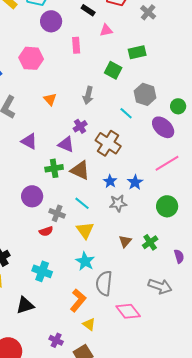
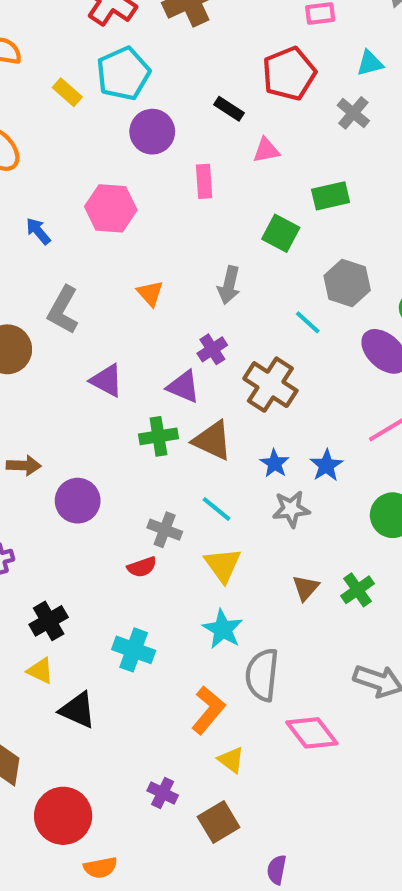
purple circle: (32, 196) -> (78, 501), moved
black triangle: (25, 305) -> (78, 710), moved, turned 42

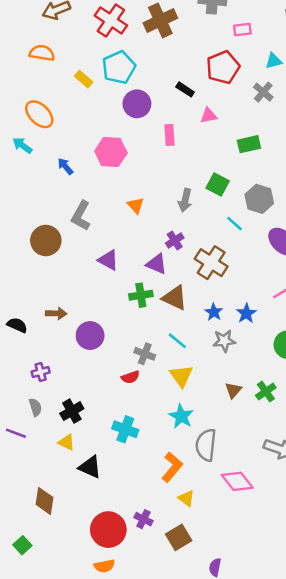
green square: (281, 233) -> (218, 185), moved
red circle: (63, 816) -> (108, 530), moved

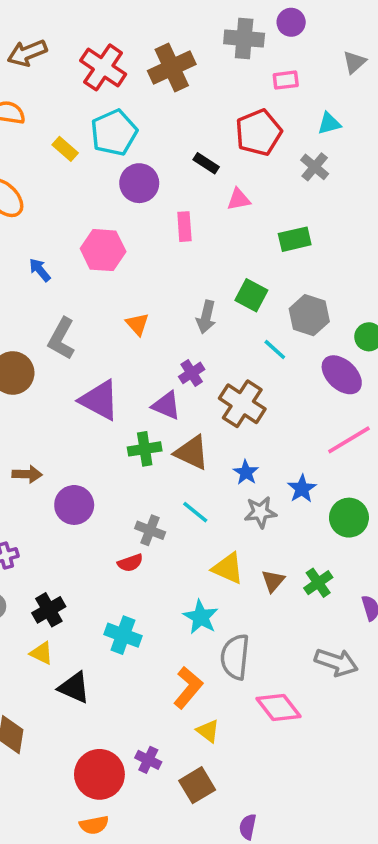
purple triangle: (108, 260) -> (99, 400), size x1.4
blue star: (246, 313) -> (302, 489), moved
yellow triangle: (181, 376) -> (228, 568), moved, turned -30

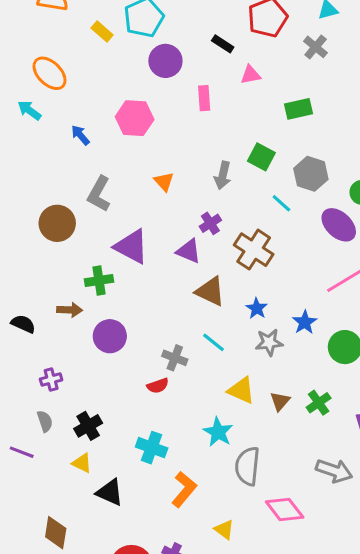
green cross: (145, 449) -> (99, 281), moved
orange L-shape: (188, 688) -> (184, 489), moved

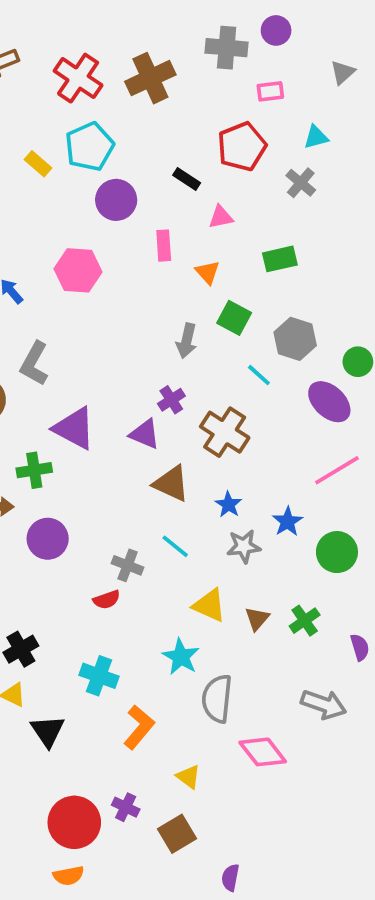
orange triangle: (164, 182) -> (208, 272), moved
black triangle: (110, 492) -> (48, 731), turned 32

